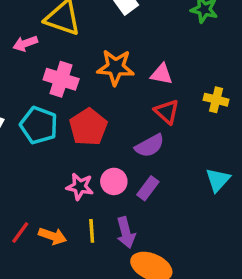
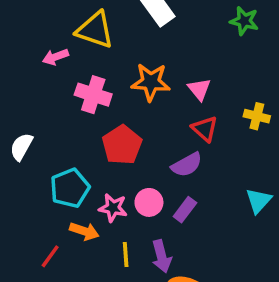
pink triangle: (162, 74) -> (199, 89), turned 40
cyan pentagon: (39, 125) -> (70, 188), moved, turned 30
orange arrow: (53, 236) -> (84, 231), moved

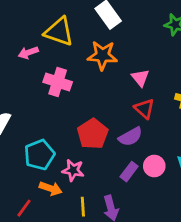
orange star: (151, 82) -> (102, 55), moved
red pentagon: (122, 145) -> (93, 134), moved
pink circle: (149, 202) -> (154, 166), moved

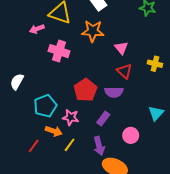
purple semicircle: (130, 137) -> (114, 92), turned 30
pink circle: (154, 166) -> (131, 135), moved
purple rectangle: (129, 172) -> (103, 118), moved
yellow line: (83, 207) -> (70, 145), moved, turned 40

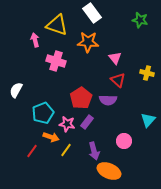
pink arrow: (37, 29) -> (35, 40), turned 96
purple rectangle: (103, 118) -> (87, 122), moved

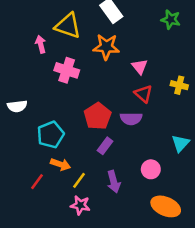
white semicircle: (16, 90) -> (17, 106), turned -126
pink star: (67, 124) -> (80, 205), moved
orange ellipse: (109, 171) -> (166, 206), moved

